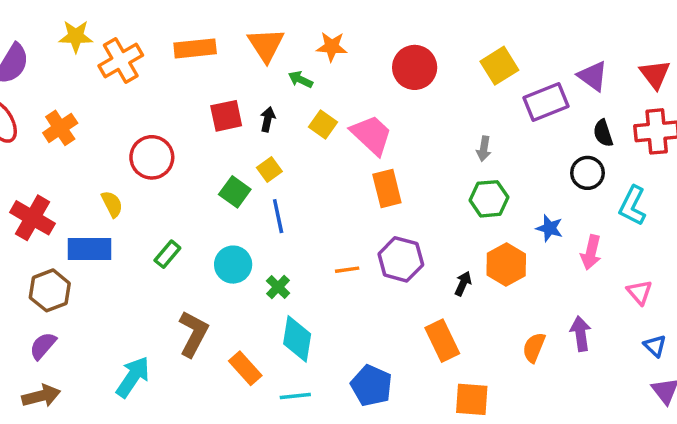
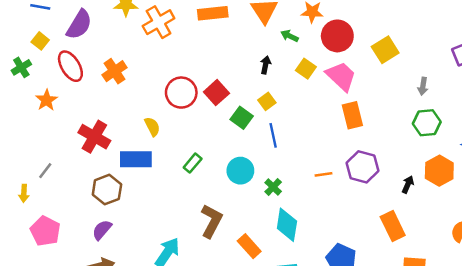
yellow square: (499, 66) -> (385, 50), moved
red circle: (415, 67) -> (337, 36), moved
red square: (226, 116) -> (216, 93), moved, turned -30

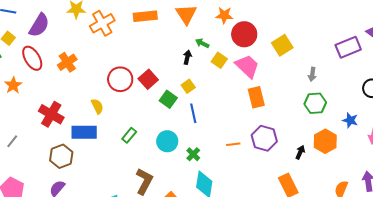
green arrow: (289, 36) -> (202, 43), moved

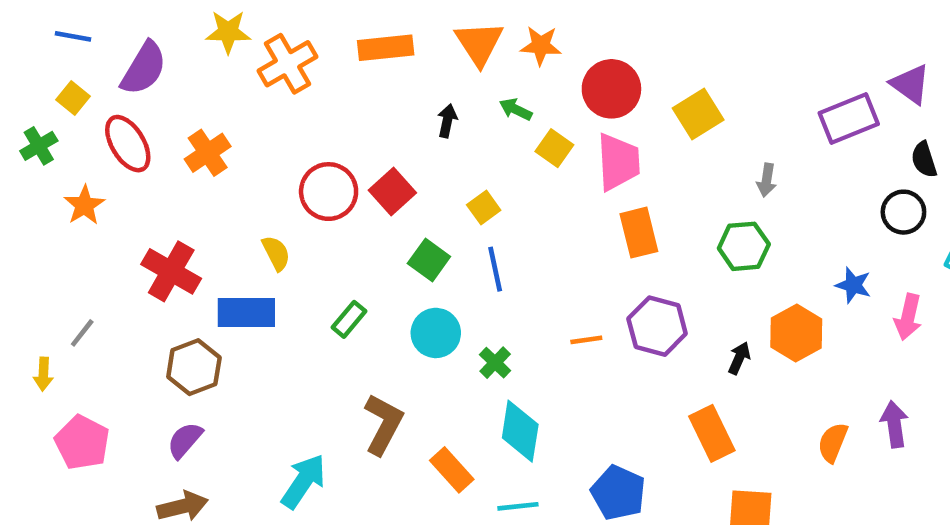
orange star: (224, 15) -> (541, 46), moved
black arrow: (187, 57) -> (447, 121), moved
pink trapezoid: (247, 66) -> (618, 162), turned 44
green square: (168, 99) -> (429, 260), moved
green hexagon: (315, 103) -> (744, 246), moved

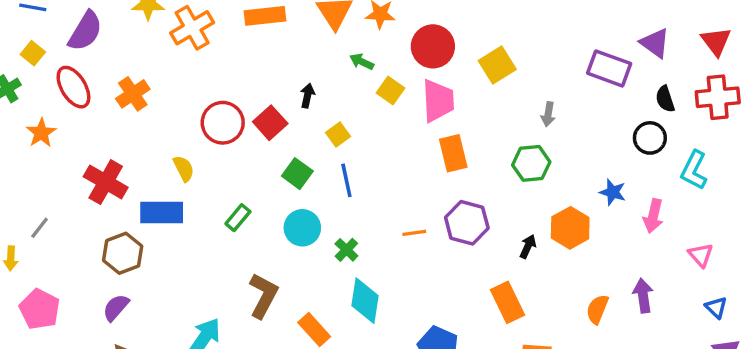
purple rectangle: (849, 119) -> (609, 68), turned 42
black arrow: (447, 121) -> (307, 96), moved

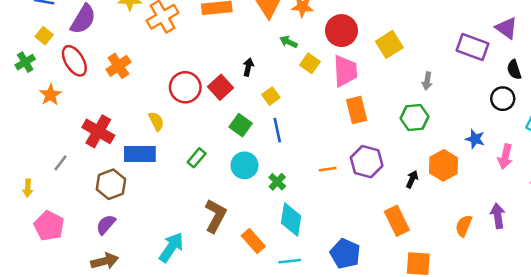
gray line: (40, 228) -> (60, 163), moved

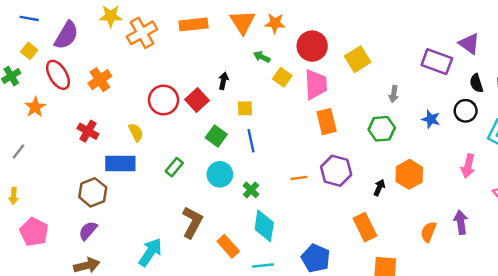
yellow square: (271, 96) -> (245, 108), turned 35
red cross: (98, 131) -> (88, 131), moved, size x0.7
blue star: (475, 139) -> (431, 119), moved
gray line: (60, 163) -> (18, 152), moved

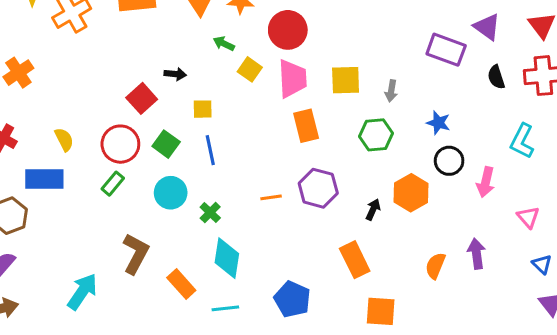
yellow square: (358, 59) -> (346, 80), moved, turned 30
black arrow: (223, 81) -> (175, 74), turned 84
red circle: (163, 100) -> (120, 144), moved
black circle: (466, 111) -> (449, 161), moved

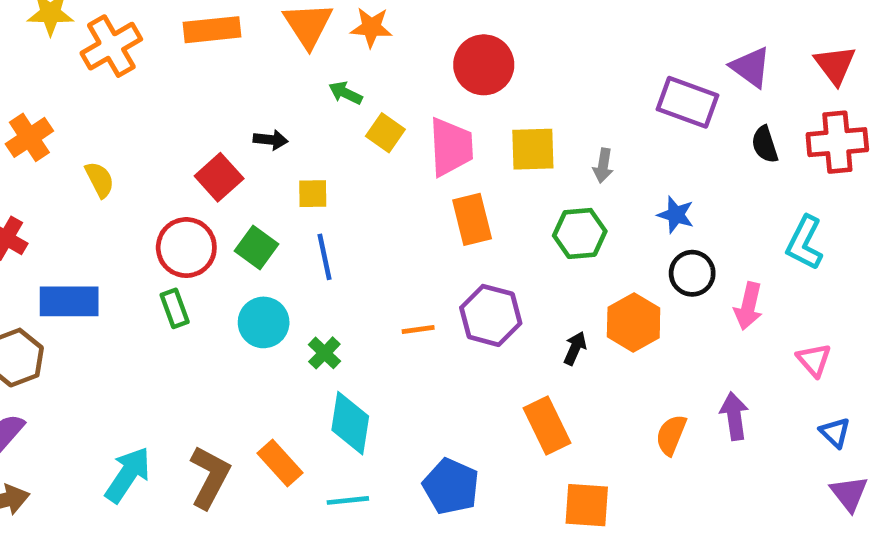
red circle: (288, 30) -> (484, 65), moved
yellow semicircle: (64, 139) -> (100, 180), moved
green rectangle: (113, 184) -> (175, 308), turned -60
brown L-shape: (136, 254) -> (210, 477), moved

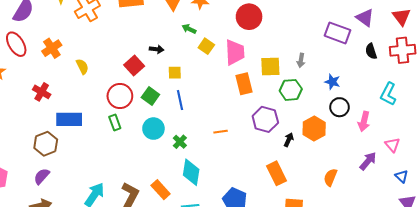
yellow square: (533, 149) -> (270, 67), moved
purple hexagon: (491, 315) -> (265, 119), moved
purple arrow: (734, 416) -> (368, 161), moved, turned 48

